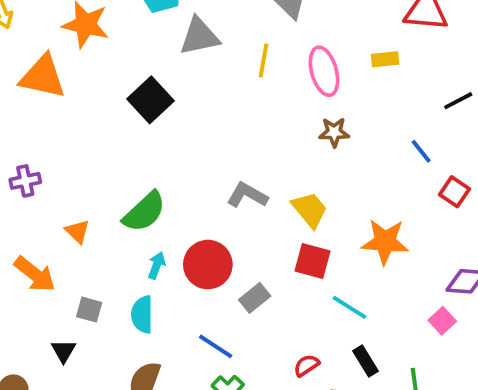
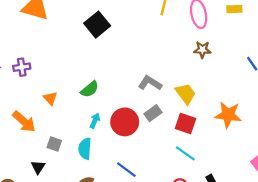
green semicircle: (144, 212) -> (90, 89), size x0.7
gray rectangle: (255, 298) -> (153, 113), moved
cyan line: (349, 307) -> (185, 153), moved

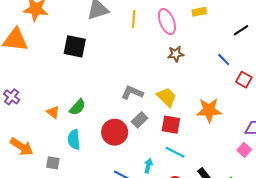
black square: (97, 25) -> (75, 46), turned -30
purple cross: (22, 67) -> (12, 97), turned -35
orange triangle: (50, 98) -> (53, 112), moved
cyan arrow: (95, 121) -> (148, 166), moved
cyan semicircle: (85, 149) -> (74, 140), moved

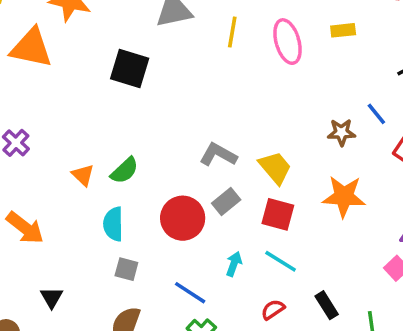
brown star: (176, 54) -> (341, 132), moved
gray square: (53, 163) -> (126, 269), moved
cyan arrow: (148, 166) -> (234, 264), moved

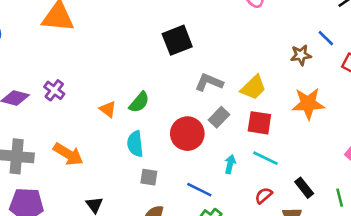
black square: (130, 68) -> (177, 40), moved, turned -32
yellow trapezoid: (275, 168) -> (253, 87), turned 92

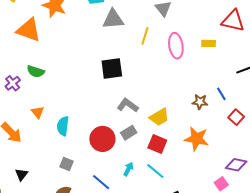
green semicircle: (139, 102) -> (36, 71), moved, turned 54
orange triangle: (108, 109) -> (38, 112), moved
cyan semicircle: (135, 144) -> (63, 126), moved

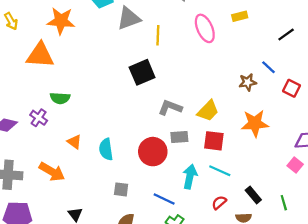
yellow line: (145, 36) -> (158, 35), moved
gray rectangle: (129, 133) -> (179, 137), turned 42
cyan arrow: (128, 169) -> (190, 177), size x1.5

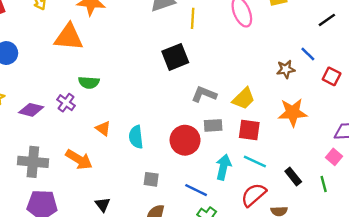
black rectangle: (253, 195) -> (293, 176), moved
red semicircle: (219, 203) -> (254, 195), size x1.6
green line: (284, 203) -> (324, 184), moved

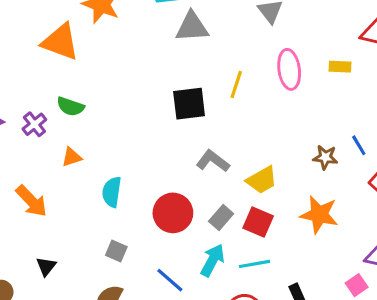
yellow line: (193, 18) -> (236, 84), moved
gray rectangle: (213, 125) -> (221, 218), moved, turned -60
orange triangle: (103, 128) -> (72, 157), moved, turned 49
cyan line: (255, 161) -> (254, 264), turned -50

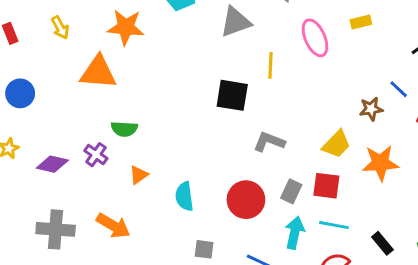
gray triangle: (192, 27) -> (236, 22), moved
black square: (189, 104) -> (232, 95), turned 32
yellow trapezoid: (262, 180) -> (336, 144), moved
cyan line: (254, 264) -> (334, 225), turned 36

